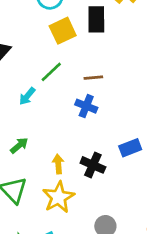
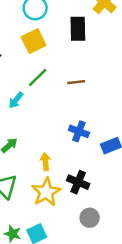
yellow square: (63, 31) -> (34, 41), moved
blue cross: (86, 106) -> (79, 131), moved
black cross: (93, 165) -> (78, 182), moved

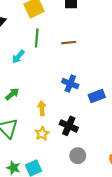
green line: (38, 77) -> (37, 38), turned -42
yellow star: (46, 192) -> (42, 134), size x0.6

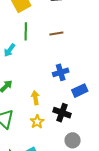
blue cross: (70, 84) -> (61, 72), turned -35
blue rectangle: (97, 96) -> (80, 91), moved

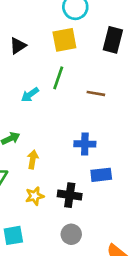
yellow arrow: (35, 98) -> (33, 159), moved
black cross: (62, 113) -> (70, 195), turned -30

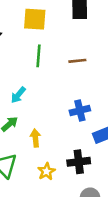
yellow square: (64, 40) -> (35, 19), turned 30
cyan arrow: (30, 95) -> (18, 95), moved

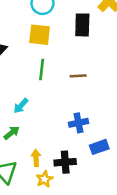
yellow arrow: (35, 138) -> (36, 158), moved
black cross: (79, 162) -> (65, 162), moved

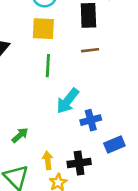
brown line: (78, 76) -> (90, 50), moved
cyan arrow: (21, 106) -> (68, 101), moved, size x1.5

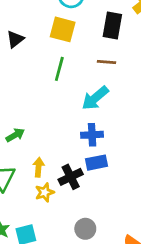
cyan arrow: (68, 101) -> (95, 98), moved
blue rectangle: (114, 144) -> (96, 163), moved
black cross: (79, 163) -> (71, 177), turned -30

